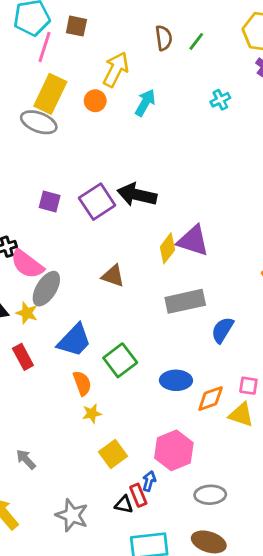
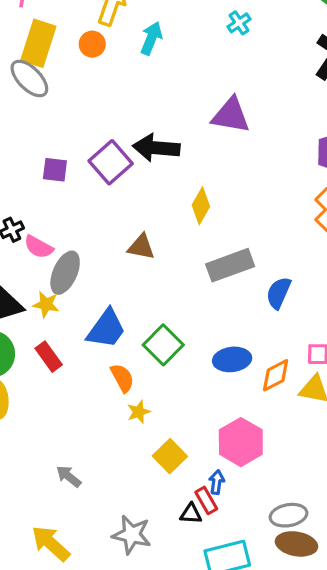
gray ellipse: (39, 122) -> (29, 78), turned 32
purple triangle: (193, 241) -> (231, 115), moved
pink semicircle: (27, 264) -> (39, 247), size x0.7
gray ellipse: (210, 495) -> (289, 515), moved

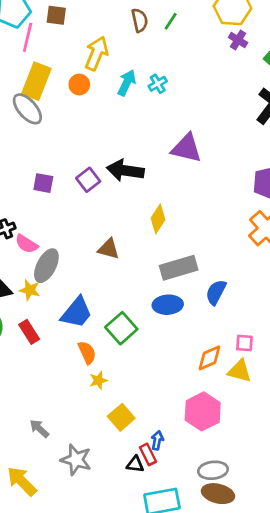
cyan cross: (239, 23) -> (158, 84), moved
purple square: (111, 162) -> (88, 180), size x0.7
blue ellipse: (232, 359) -> (168, 305), moved
pink hexagon: (241, 442) -> (203, 411), moved
gray star: (132, 535) -> (76, 460), moved

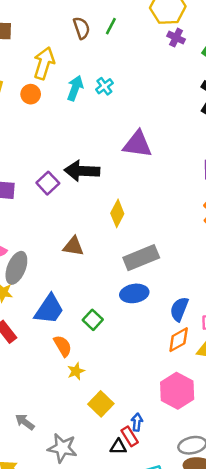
blue semicircle: (216, 292) -> (179, 309), moved
green square: (121, 328) -> (93, 320), size x0.7

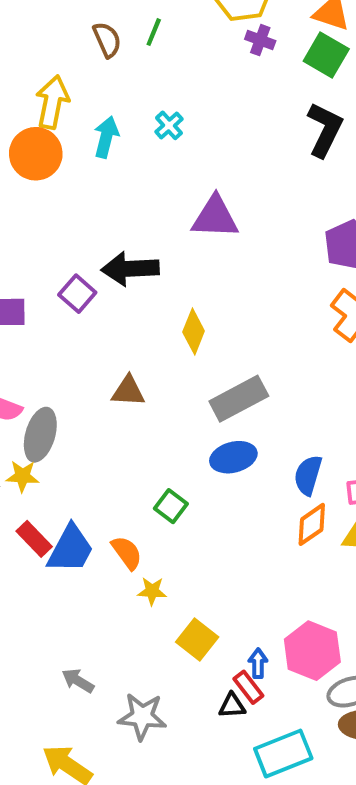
cyan cross: (104, 86) -> (169, 125), moved
orange circle: (31, 94) -> (36, 154), size x1.6
blue trapezoid: (49, 309) -> (70, 549), moved
yellow star: (76, 371) -> (152, 591), turned 30
pink hexagon: (177, 391) -> (312, 651), moved

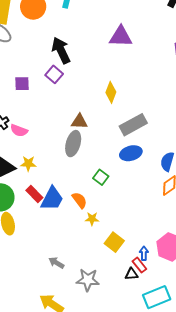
black arrow: (130, 269) -> (61, 50), moved, turned 68
gray ellipse: (40, 435) -> (73, 144), moved

